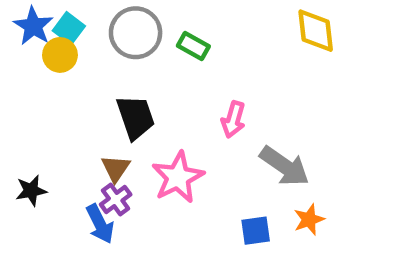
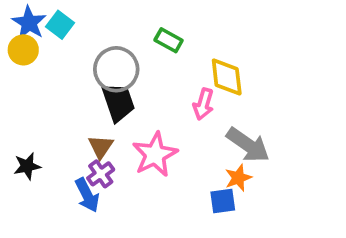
yellow diamond: (316, 31) -> (227, 77), moved
gray circle: (136, 33) -> (116, 69), moved
yellow circle: (60, 55) -> (23, 50), moved
orange star: (309, 219) -> (238, 178), moved

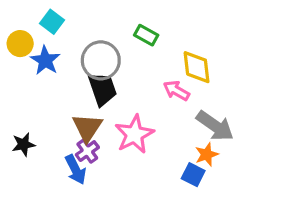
blue star: (29, 23) -> (45, 60), moved
pink arrow: (203, 104) -> (176, 91), turned 104
brown triangle: (101, 147) -> (87, 128), size x1.4
blue square: (223, 201) -> (193, 175), turned 35

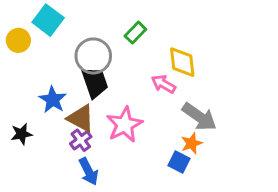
cyan square: (52, 22) -> (48, 20), size x1.4
green rectangle: (146, 35) -> (135, 33), turned -75
blue star: (45, 60) -> (53, 100), moved
brown triangle: (87, 128) -> (81, 118), turned -36
blue arrow: (76, 170) -> (89, 171), moved

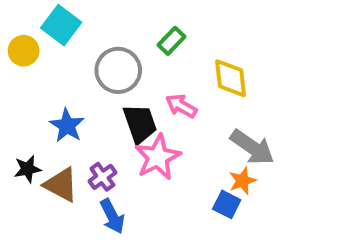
black trapezoid: (95, 82) -> (140, 124), moved
pink arrow: (163, 84) -> (181, 106), moved
brown triangle: (81, 118) -> (61, 185), moved

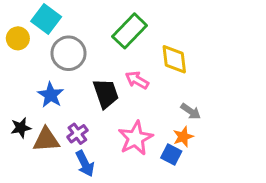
green rectangle: (171, 41) -> (130, 31), size x1.6
gray circle: (118, 70) -> (68, 53), moved
gray arrow: (252, 147) -> (191, 111), size x0.6
pink star: (158, 157) -> (136, 138), moved
brown triangle: (61, 185) -> (46, 140), turned -32

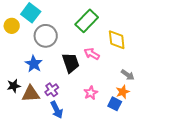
pink star: (136, 138) -> (91, 93), size x0.6

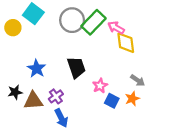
gray circle: (46, 36) -> (72, 20), moved
pink arrow: (92, 54) -> (116, 28), moved
pink star: (91, 93) -> (100, 86), moved
blue square: (115, 104) -> (112, 101), moved

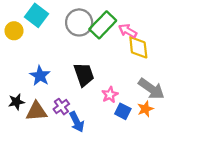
gray arrow: (138, 80) -> (151, 89), size x1.6
blue arrow: (61, 118) -> (77, 122), moved

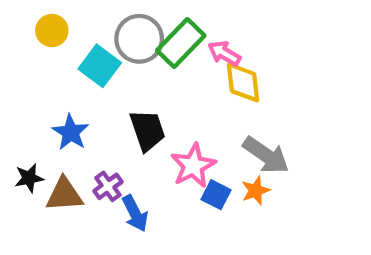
cyan square: (36, 15) -> (100, 66), moved
yellow circle: (14, 31) -> (52, 31), moved
pink star: (110, 95) -> (193, 166), size x1.5

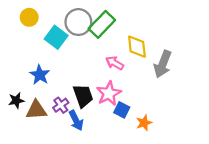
pink arrow: (224, 53) -> (115, 63), moved
black trapezoid: (147, 130) -> (83, 96), moved
gray arrow: (266, 155) -> (163, 64), moved, turned 76
orange star: (256, 191) -> (144, 123), moved

